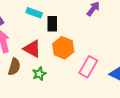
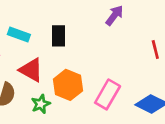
cyan rectangle: (34, 13) -> (19, 34), moved
orange hexagon: (63, 48) -> (68, 85), moved

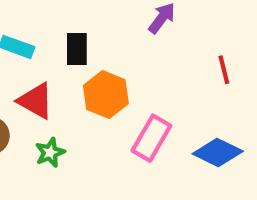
orange hexagon: (68, 85) -> (106, 95), moved

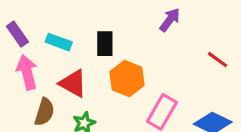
red line: (224, 70) -> (217, 60), turned -40

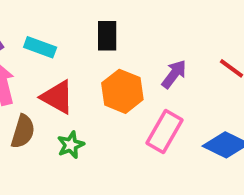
purple arrow: (170, 20) -> (174, 74), moved
black rectangle: (105, 44) -> (107, 36), moved

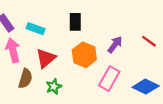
red triangle: (57, 97) -> (46, 58), turned 50

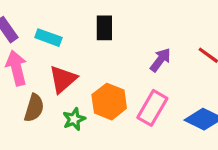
orange hexagon: (84, 55) -> (109, 102), moved

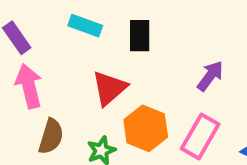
cyan rectangle: (48, 38) -> (85, 26), moved
red triangle: (63, 79) -> (109, 88), moved

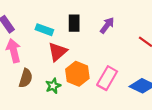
cyan rectangle: (85, 26) -> (44, 30), moved
purple arrow: (210, 76) -> (107, 25), moved

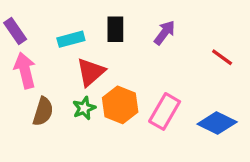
cyan rectangle: (44, 30) -> (71, 39), turned -35
green star: (53, 86) -> (84, 108), moved

